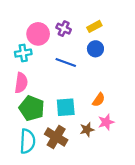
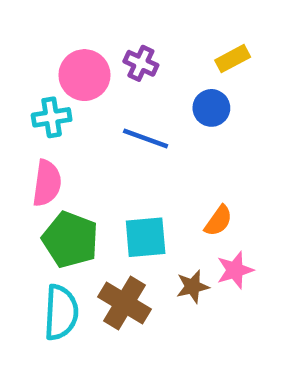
yellow rectangle: (94, 26) -> (233, 59), moved

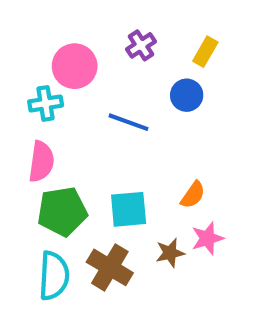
yellow rectangle: (233, 59) -> (205, 52), turned -32
purple cross: (141, 63) -> (141, 45), moved, turned 32
green pentagon: (70, 240) -> (62, 211), turned -30

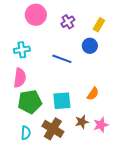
pink circle: (75, 66) -> (36, 15), moved
pink star: (207, 238) -> (101, 125), moved
cyan semicircle: (54, 276) -> (26, 133), size x0.6

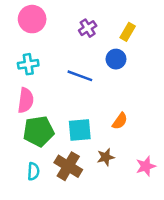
pink circle: (36, 15) -> (32, 19), moved
pink star: (101, 125) -> (146, 166), moved

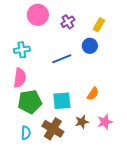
pink circle: (32, 19) -> (38, 15), moved
blue line: (80, 76) -> (62, 59), turned -42
pink star: (146, 166) -> (105, 122), moved

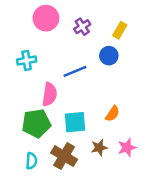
pink semicircle: (20, 78) -> (50, 94), moved

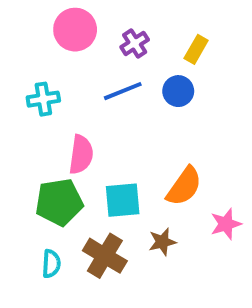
blue line: (75, 71) -> (123, 91), moved
orange semicircle: (112, 114) -> (184, 186), size x1.5
pink star: (127, 148) -> (226, 224), moved

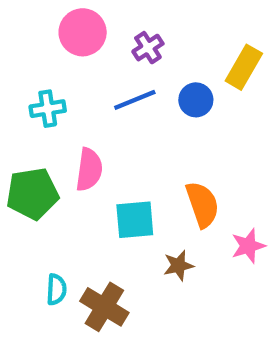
yellow rectangle: (196, 49) -> (244, 67), moved, size x1.4
orange semicircle: (184, 186) -> (202, 204), turned -54
green pentagon: (59, 202) -> (32, 194), moved
brown cross: (105, 256) -> (104, 307), moved

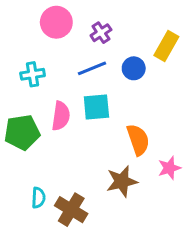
cyan square: (135, 220) -> (96, 107), moved
brown star: (178, 265) -> (122, 181), size x1.5

